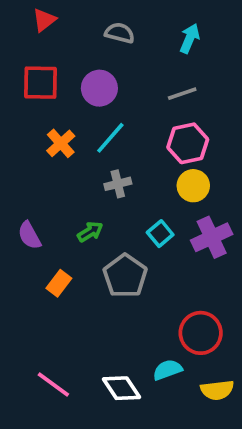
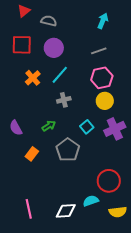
gray semicircle: (120, 33) -> (49, 21), moved
pink line: (53, 384) -> (29, 209), turned 42
white diamond: (121, 388) -> (66, 211), turned -60

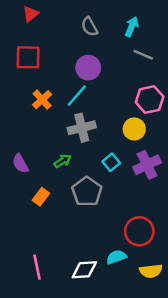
gray semicircle: (49, 21) -> (89, 27), moved, turned -133
purple circle: (54, 48) -> (88, 68), moved
gray line: (99, 51) -> (143, 55), moved, turned 42
pink hexagon: (102, 78) -> (150, 100), moved
gray cross: (64, 100) -> (82, 128), size x1.5

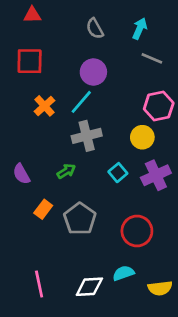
red triangle: (31, 14) -> (32, 15), turned 36
gray pentagon: (87, 192) -> (80, 219), moved
red circle: (139, 231) -> (137, 231), moved

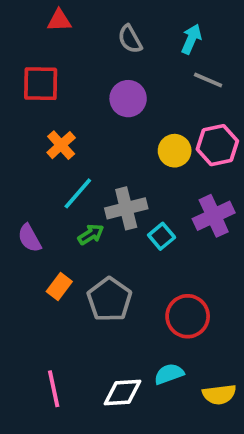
red triangle: (32, 15) -> (59, 20), moved
cyan line: (81, 102) -> (78, 193), moved
gray cross: (87, 136) -> (126, 208), moved
yellow circle: (142, 137) -> (175, 151), moved
purple cross: (156, 175) -> (214, 216), moved

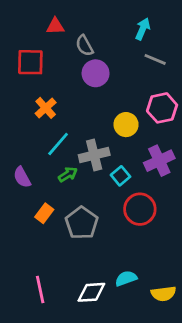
red triangle: (59, 20) -> (55, 26), moved
gray semicircle: (130, 39) -> (84, 46), moved
yellow circle: (175, 151) -> (126, 125), moved
red circle: (188, 316) -> (140, 209), moved

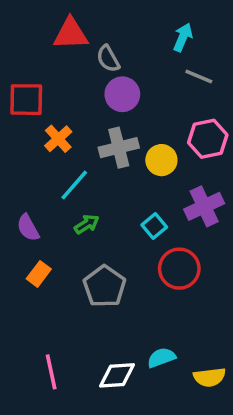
red triangle: (55, 26) -> (71, 34), size x1.5
red square: (30, 62) -> (26, 100), moved
gray cross: (94, 155) -> (119, 148), moved
orange rectangle: (44, 213) -> (39, 274), moved

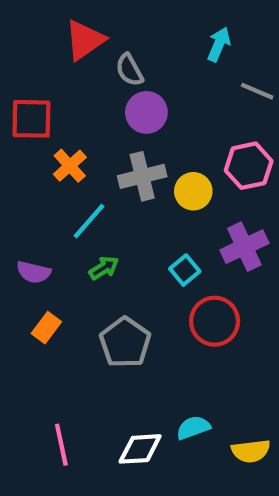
red triangle: (71, 34) -> (85, 40), turned -33
gray line: (199, 76) -> (257, 91), moved
purple semicircle: (28, 228) -> (34, 272), turned -48

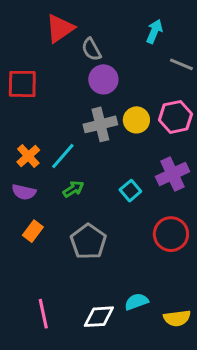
orange cross: (70, 166) -> (28, 156), moved
yellow circle: (193, 191) -> (136, 120), moved
red circle: (215, 321) -> (171, 234), moved

